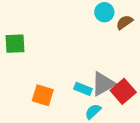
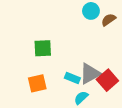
green square: (15, 44) -> (43, 48), moved
orange square: (43, 95) -> (37, 83), turned -30

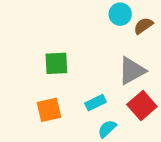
gray triangle: (90, 74) -> (132, 71), moved
cyan rectangle: (72, 78) -> (95, 103), turned -48

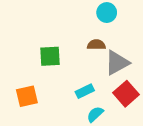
brown semicircle: (143, 26) -> (96, 45), moved, turned 36
orange square: (49, 110) -> (27, 96), moved

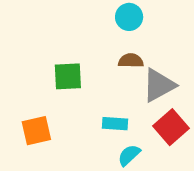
cyan circle: (107, 13) -> (129, 17), moved
cyan rectangle: (85, 91) -> (115, 124), turned 30

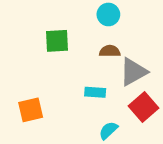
green square: (68, 76) -> (57, 41), moved
cyan rectangle: (115, 124) -> (95, 92), moved

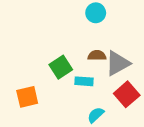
green square: (57, 41) -> (61, 67), moved, turned -30
brown semicircle: (110, 51) -> (97, 55), moved

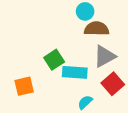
brown semicircle: (97, 55) -> (97, 29), moved, size x1.5
cyan rectangle: (84, 81) -> (75, 72), size x1.5

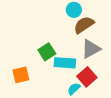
brown semicircle: (97, 29) -> (84, 25), turned -35
red square: (113, 84) -> (87, 77), moved

